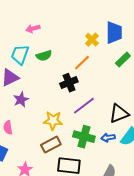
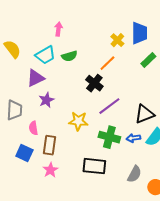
pink arrow: (33, 29) -> (58, 29), turned 112
cyan trapezoid: (20, 55) -> (45, 55), turned -140
black cross: (69, 83) -> (94, 83), turned -30
brown rectangle: (51, 145) -> (49, 145), moved, turned -54

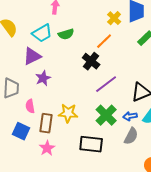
yellow star: (78, 121) -> (68, 113), moved
green cross: (109, 137) -> (106, 115), turned 30
gray semicircle: (134, 174) -> (131, 136), moved

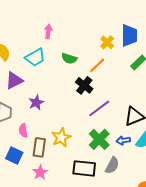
green semicircle: (66, 34) -> (69, 58), moved, turned 35
purple triangle: (32, 56) -> (14, 80), moved
yellow star: (68, 113) -> (61, 137), turned -30
gray semicircle: (131, 136) -> (112, 165), moved

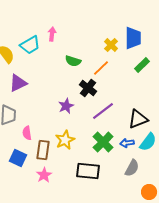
cyan trapezoid: (35, 57) -> (30, 45), moved
purple star: (36, 102) -> (66, 106), moved
gray semicircle: (112, 165) -> (132, 168), moved

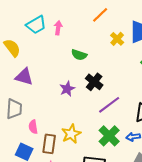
cyan trapezoid: (30, 45) -> (36, 25), moved
orange line: (101, 68) -> (100, 15), moved
purple triangle: (18, 83) -> (24, 77), turned 42
purple star: (66, 106) -> (67, 89), moved

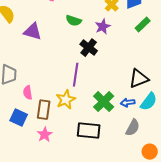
purple triangle: (24, 77) -> (33, 32), moved
purple star: (67, 89) -> (103, 27), moved
purple line: (109, 105) -> (76, 75), moved, turned -45

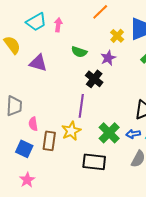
pink star: (45, 135) -> (27, 180), moved

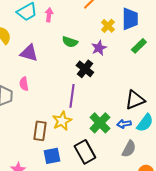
pink semicircle: (33, 124) -> (24, 84), moved
blue square: (24, 149) -> (52, 156), moved, turned -36
black rectangle: (94, 162) -> (85, 152), turned 55

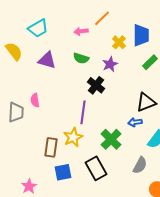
pink arrow: (49, 15) -> (81, 31), moved, turned -104
purple triangle: (29, 53) -> (47, 60), moved
black triangle: (135, 100) -> (146, 102), moved
blue arrow: (124, 124) -> (135, 122), moved

